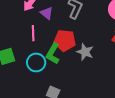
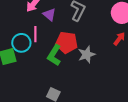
gray star: (85, 52) -> (87, 54), turned 30
cyan circle: (36, 62) -> (21, 43), moved

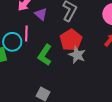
red pentagon: (67, 42) -> (71, 40), moved, turned 30
gray star: (87, 54) -> (77, 55), turned -30

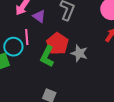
red pentagon: (71, 40) -> (57, 44), moved

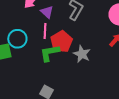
pink line: (27, 37) -> (45, 31), moved
green L-shape: (47, 56) -> (50, 53), turned 45

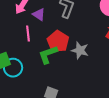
pink line: (45, 31) -> (28, 34), moved
cyan circle: (17, 39) -> (13, 68), moved

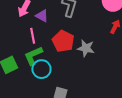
green L-shape: (48, 54) -> (33, 56), moved
cyan circle: (13, 68) -> (41, 69), moved

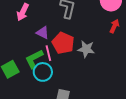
purple triangle: (42, 16) -> (43, 33), moved
pink line: (33, 36) -> (48, 53), moved

